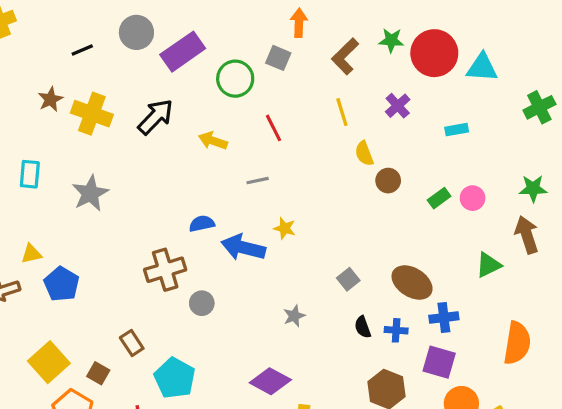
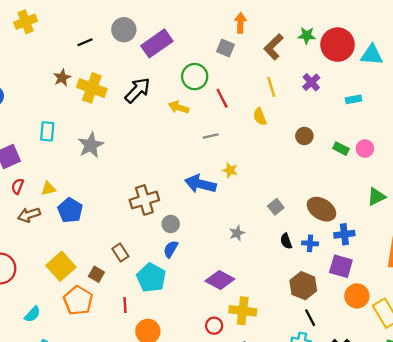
green circle: (235, 79) -> (195, 77), moved
yellow semicircle: (364, 153) -> (260, 117), moved
green rectangle: (439, 198) -> (341, 149), turned 63
blue semicircle: (202, 224) -> (171, 249), moved, turned -48

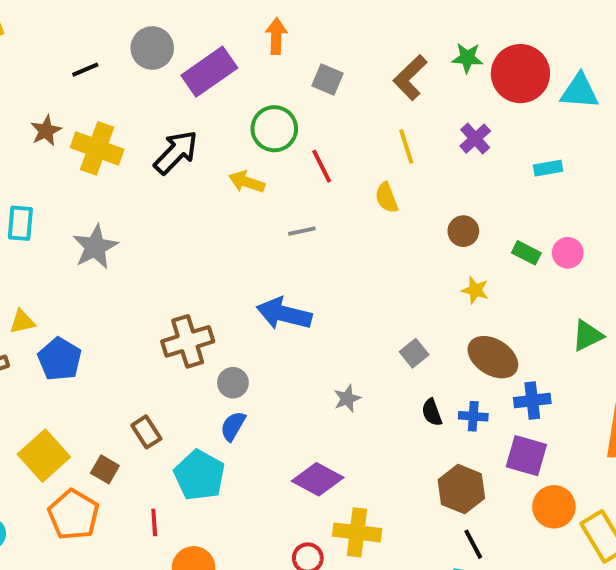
orange arrow: (240, 23) -> (276, 36), moved
yellow star: (230, 170) -> (475, 290), moved

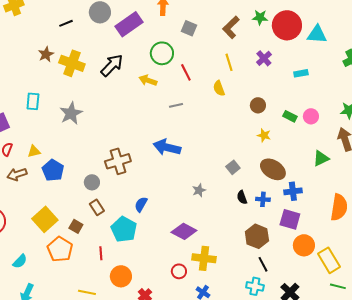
gray circle: (233, 383) -> (92, 182), moved

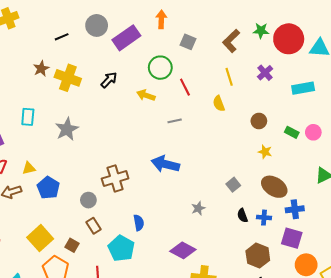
black arrow: (112, 65) -> (109, 80), size x0.7
cyan rectangle: (301, 73) -> (303, 88), size x1.5
blue semicircle: (141, 204) -> (139, 223), turned 140

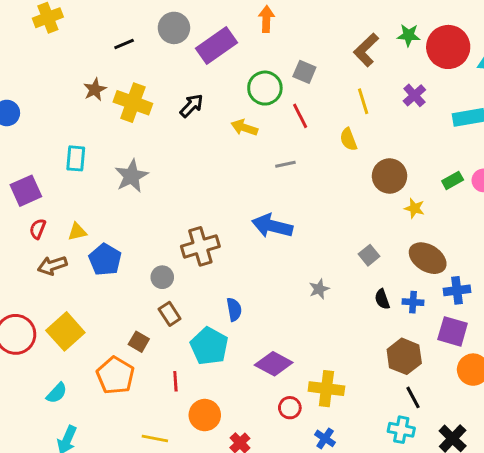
gray square: (188, 42) -> (304, 72), moved
brown circle: (259, 121) -> (390, 176), moved, size x1.5
green rectangle: (292, 132) -> (453, 180), turned -56
yellow square: (40, 238) -> (65, 331), moved
purple diamond: (183, 250) -> (274, 364), moved

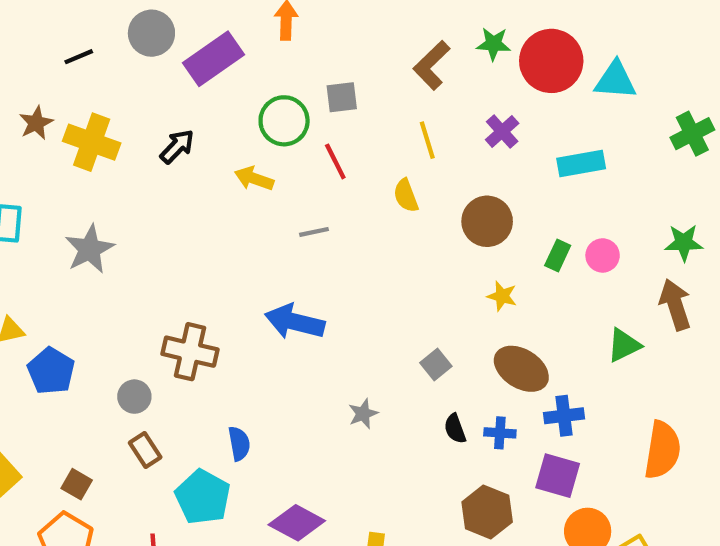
gray square: (304, 72) -> (342, 97), turned -30
brown circle: (390, 176) -> (487, 221), moved
green rectangle: (453, 180) -> (558, 255), turned -36
brown cross: (200, 246) -> (190, 352), turned 30
brown square: (139, 342) -> (77, 484), moved

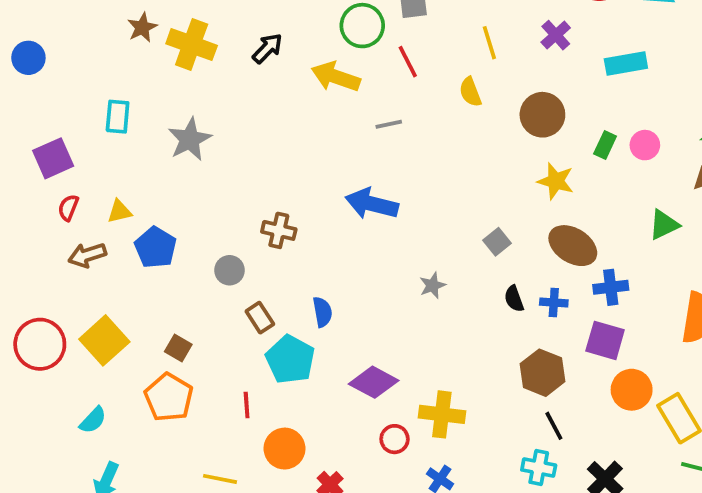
yellow arrow: (254, 179) -> (336, 77), size x1.4
yellow star: (502, 296) -> (556, 181), size x1.4
brown cross: (190, 352) -> (279, 230), size x0.7
brown rectangle: (145, 450) -> (260, 318), moved

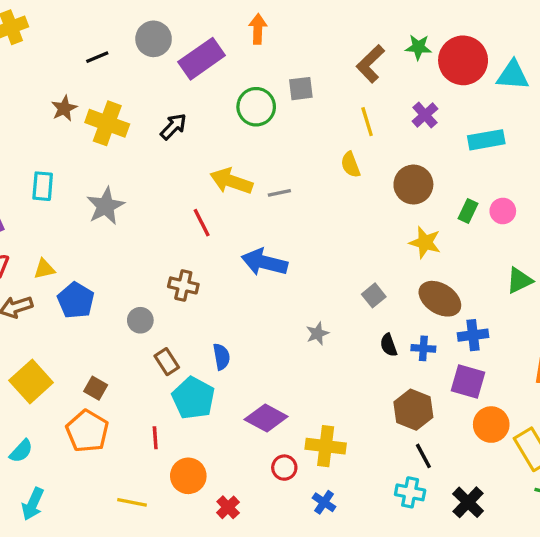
red line: (408, 62) -> (202, 223), moved
yellow arrow: (336, 77) -> (231, 181), moved

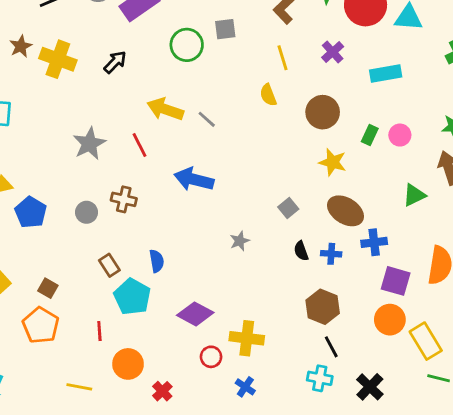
gray line: (279, 193) -> (207, 119), turned 54
gray star: (106, 206) -> (89, 144), moved
gray circle: (140, 320) -> (87, 212), moved
purple square: (468, 381) -> (396, 281), moved

